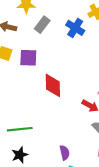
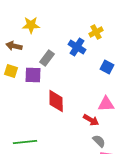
gray rectangle: (42, 25) -> (47, 58), moved

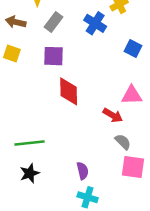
gray rectangle: (47, 58) -> (54, 22), moved
purple square: (33, 75) -> (54, 56), moved

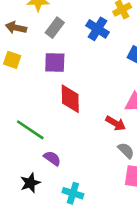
green line: (30, 143) -> (30, 130), moved, turned 40
purple semicircle: (83, 171) -> (52, 158), moved, turned -42
cyan cross: (88, 197) -> (73, 193), moved

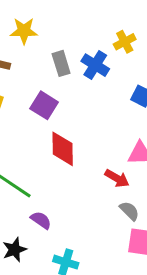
gray rectangle: (55, 28) -> (61, 63), moved, turned -54
purple square: (55, 63) -> (44, 105), turned 30

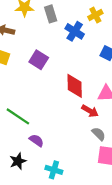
gray rectangle: (61, 63) -> (51, 14), moved
red diamond: (63, 149) -> (75, 86), moved

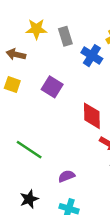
purple semicircle: (36, 140) -> (67, 176), moved, turned -56

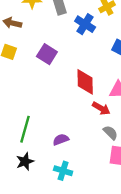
green line: (29, 150) -> (25, 129), moved, turned 72

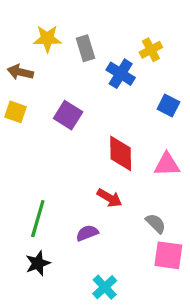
red arrow: (101, 108) -> (109, 198), moved
cyan cross: (63, 171) -> (105, 287), moved, turned 30

